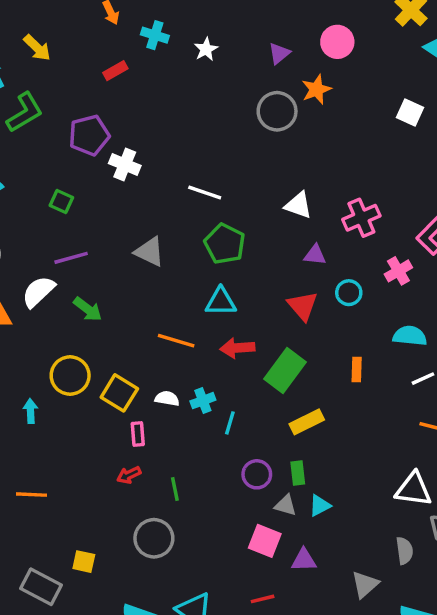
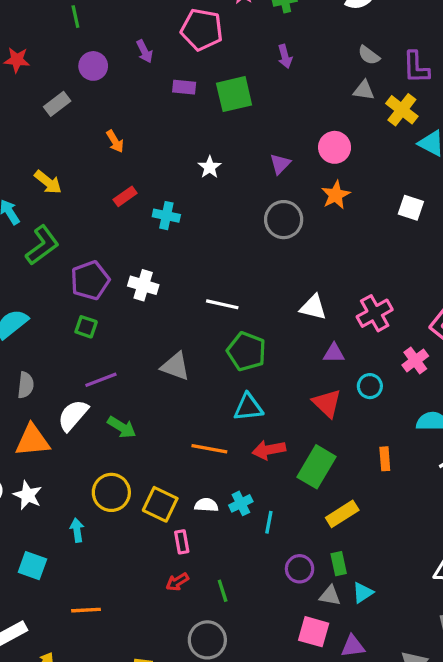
cyan cross: (155, 35) -> (166, 216), moved
orange star: (316, 89) -> (336, 195), moved
purple pentagon: (89, 135) -> (90, 280), moved

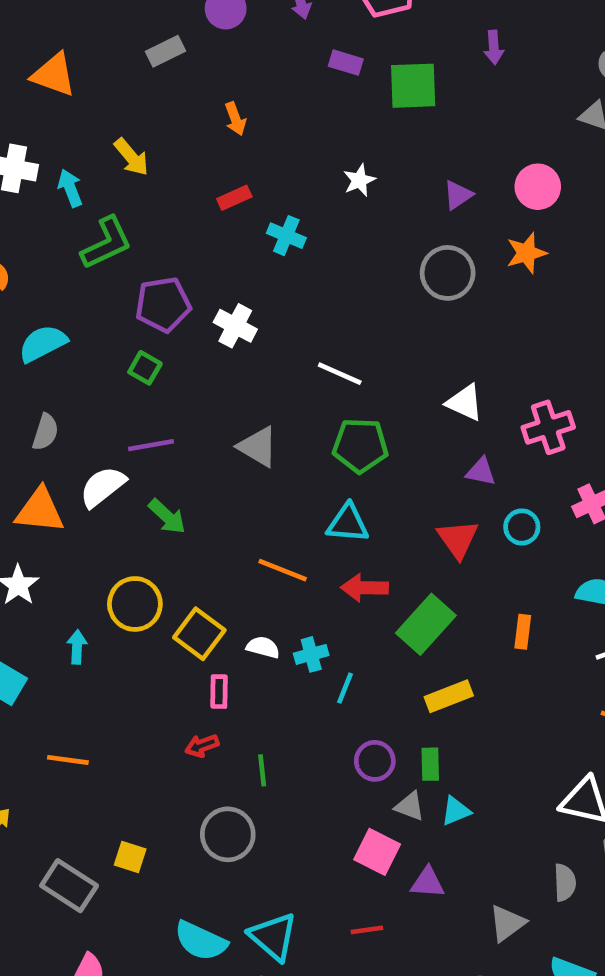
green pentagon: (246, 351) -> (360, 445), turned -30

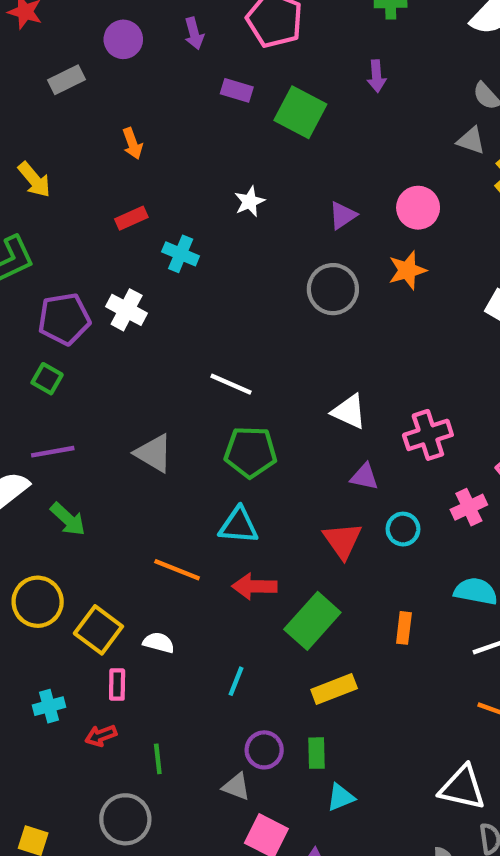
green square: (413, 86) -> (300, 112), turned 30
white cross: (235, 326) -> (127, 310), moved
cyan cross: (311, 654) -> (49, 706), moved
gray triangle: (410, 806) -> (236, 787), moved

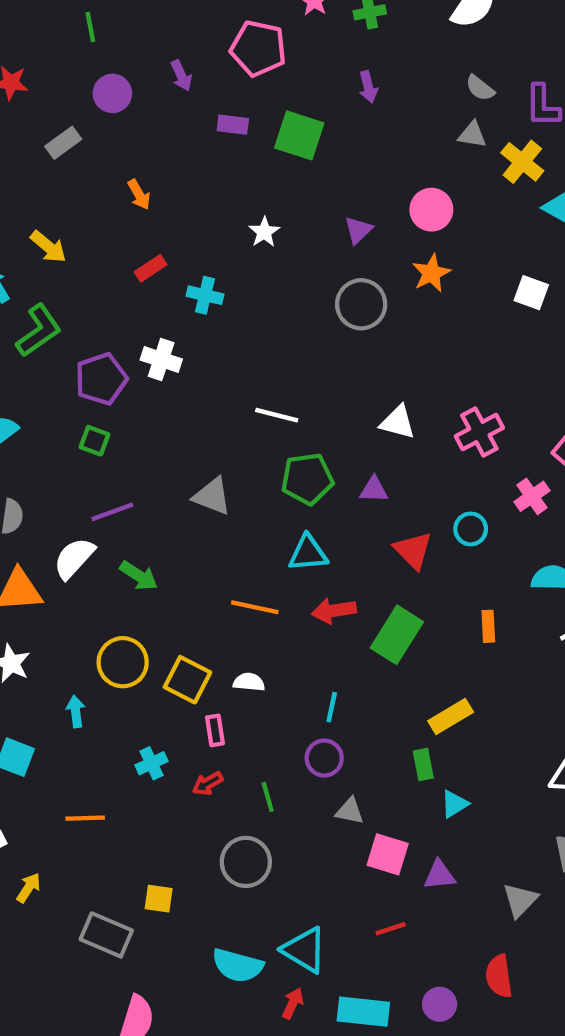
purple triangle: (364, 477) -> (374, 490), moved
yellow rectangle: (334, 689) -> (451, 717), moved
purple circle: (264, 750) -> (324, 758), moved

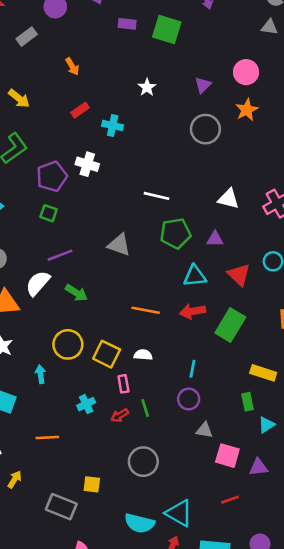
cyan triangle: (308, 553) -> (195, 276), moved
yellow rectangle: (451, 717) -> (263, 373), turned 50
green line: (268, 797) -> (145, 408), moved

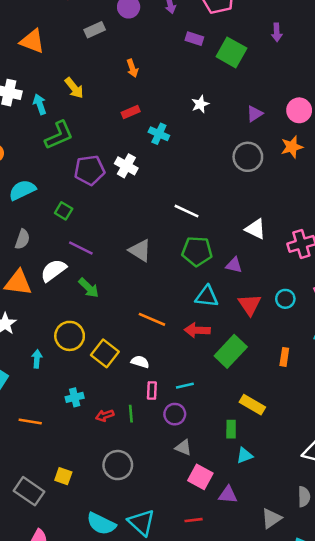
green square: (49, 213) -> (64, 211), moved
purple line: (60, 255) -> (81, 248), turned 35
cyan line: (192, 369) -> (185, 386), turned 54
pink rectangle: (123, 384) -> (152, 390), moved

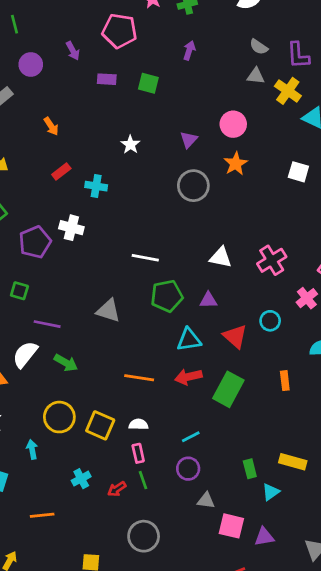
purple arrow: (277, 32) -> (189, 50), turned -144
green square: (231, 52) -> (148, 83), size x0.7
pink rectangle: (152, 390) -> (138, 453), moved
yellow rectangle: (252, 405) -> (293, 462), moved

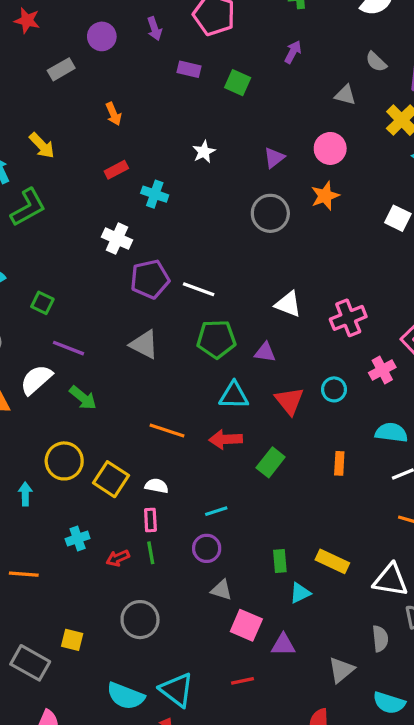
gray triangle: (256, 76) -> (345, 95), moved
purple pentagon: (35, 242) -> (150, 279), moved
green rectangle: (228, 389) -> (271, 462), size x0.7

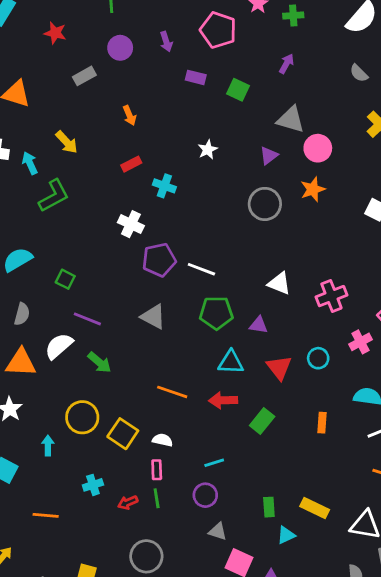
gray triangle: (345, 95) -> (291, 120), moved, size x1.5

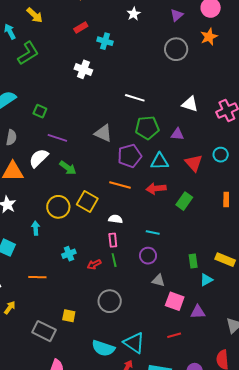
purple pentagon: (159, 260) -> (130, 156), moved
yellow square: (123, 434) -> (87, 201), moved
cyan line: (214, 463) -> (153, 233), turned 32

